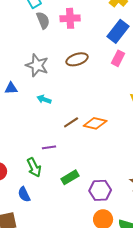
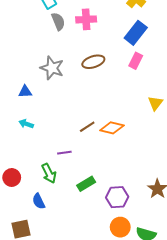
cyan arrow: (44, 99) -> (26, 124), moved

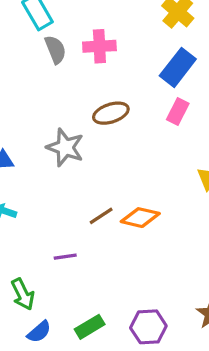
gray star: (52, 68) -> (65, 147), moved
green arrow: (49, 173) -> (23, 294), moved
green rectangle: (86, 184) -> (90, 327), moved
blue semicircle: (39, 201) -> (39, 332), moved, turned -105

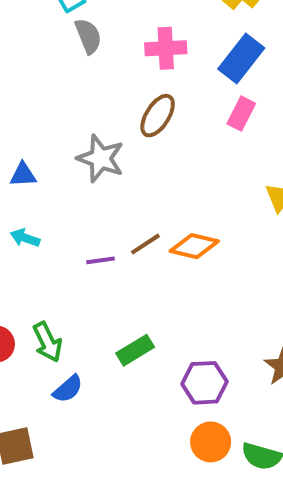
pink cross: (99, 46) -> (166, 48), moved
brown ellipse: (111, 113) -> (158, 116), turned -40
purple line: (65, 257) -> (100, 260), moved
green rectangle: (90, 327) -> (135, 350), moved

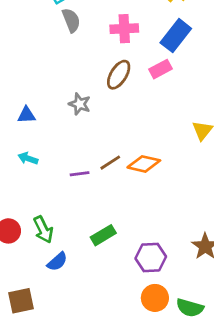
pink rectangle: (241, 114) -> (161, 69), moved, turned 35
gray star: (100, 158) -> (80, 104), size x0.7

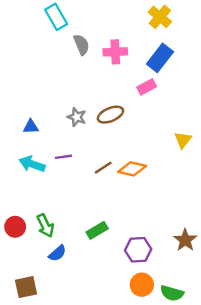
gray semicircle: (71, 20) -> (81, 45), moved
brown ellipse: (119, 75) -> (110, 115), moved, turned 35
cyan arrow: (28, 158) -> (32, 164), size x1.5
purple line: (80, 174) -> (63, 157), moved

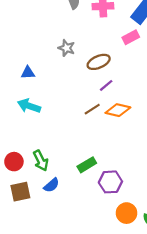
gray star: (77, 117) -> (66, 48), moved
purple line: (63, 157) -> (106, 85), moved, turned -32
purple hexagon: (138, 250) -> (110, 182), moved
brown square: (26, 287) -> (20, 192), moved

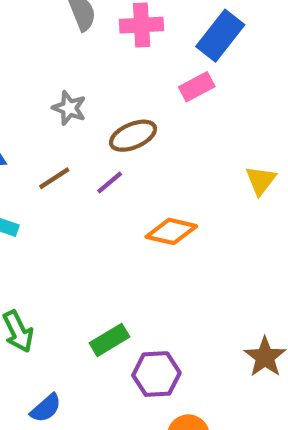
purple line: (106, 85) -> (110, 183), moved
brown line: (92, 109) -> (54, 178), moved
blue semicircle: (51, 185) -> (46, 408), moved

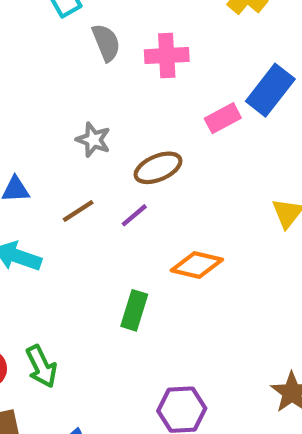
blue rectangle: (220, 36) -> (270, 90), moved
green rectangle: (110, 340) -> (134, 310), moved, turned -42

